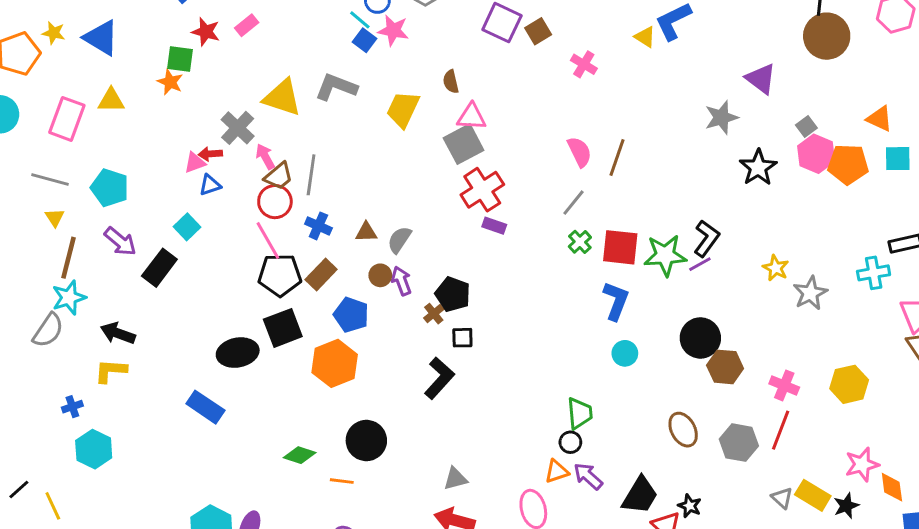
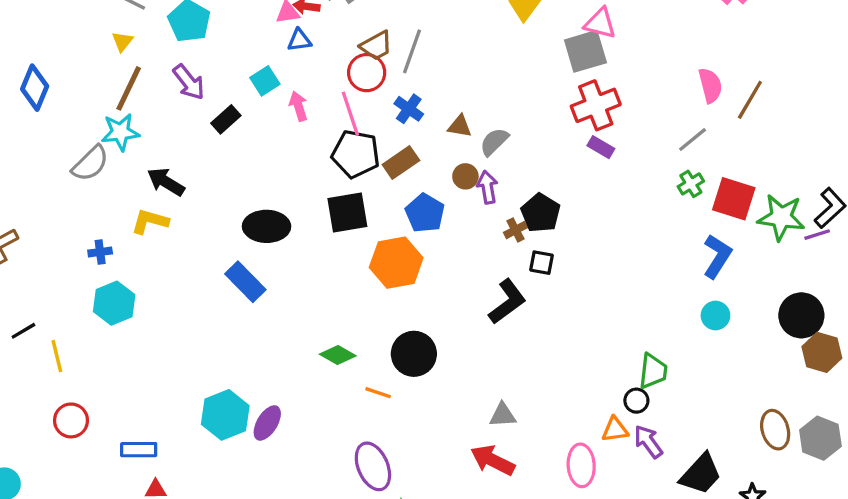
pink arrow: (265, 157) -> (298, 106), moved
black rectangle: (159, 268) -> (226, 119), size x0.7
black ellipse: (238, 353) -> (267, 226), moved
brown ellipse: (683, 430) -> (775, 430), moved

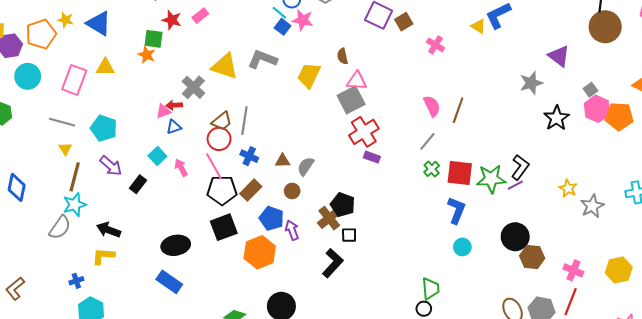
purple arrow: (487, 187) -> (292, 230), moved
brown cross: (515, 230) -> (329, 218), size x1.6

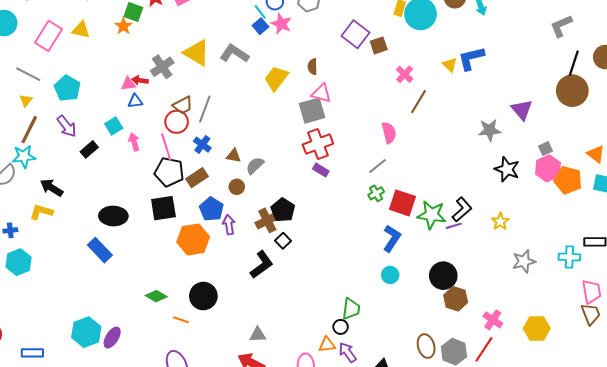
brown line: (458, 110) -> (419, 102), moved
black star: (557, 118) -> (507, 169), turned -30
yellow star: (568, 188) -> (500, 222), moved
black square: (349, 235) -> (283, 241), turned 35

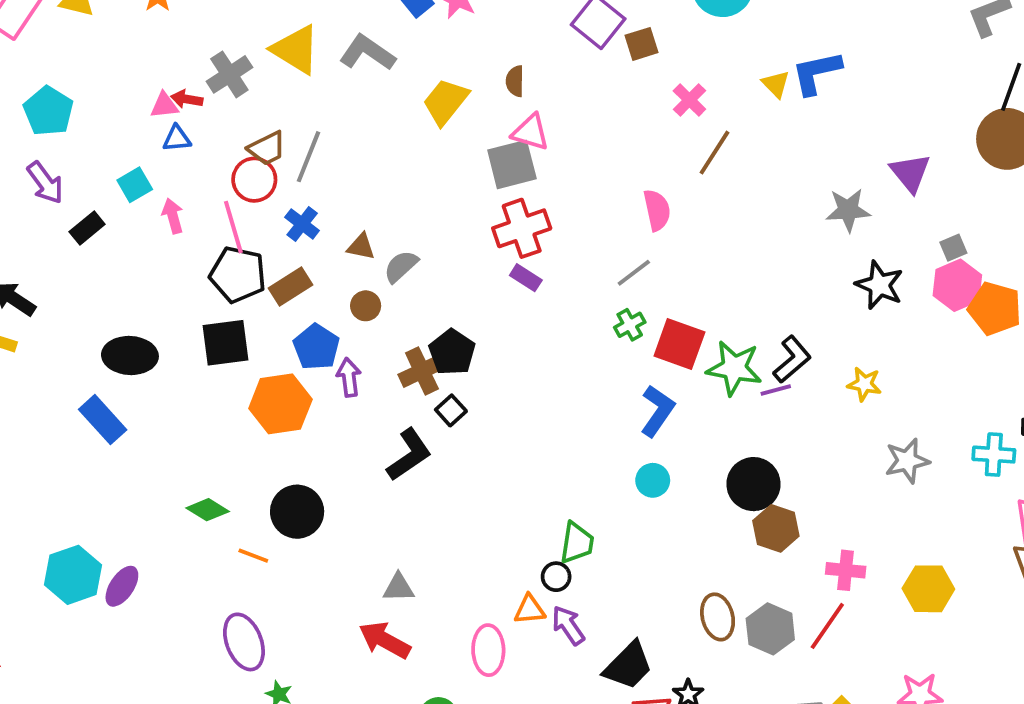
yellow star: (500, 222) -> (864, 384), turned -30
pink cross: (493, 320) -> (846, 570), turned -30

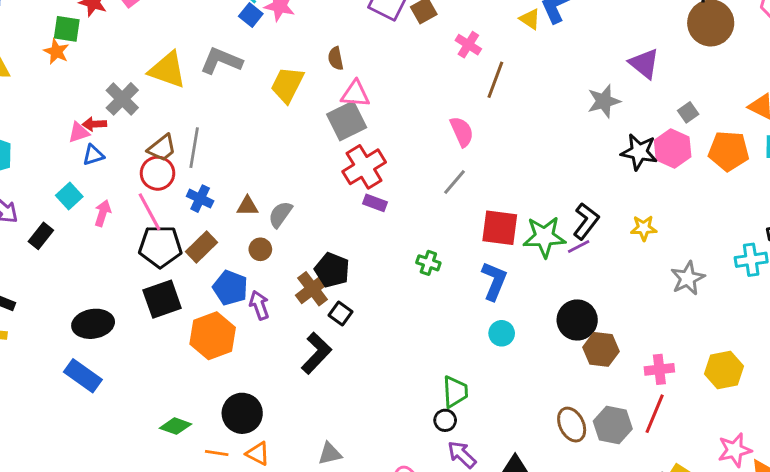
pink arrow: (173, 216) -> (103, 213), turned 45
pink hexagon: (957, 285) -> (673, 148), moved
green cross: (630, 325) -> (428, 263), moved, turned -30
orange triangle: (530, 610) -> (258, 453), moved, turned 45

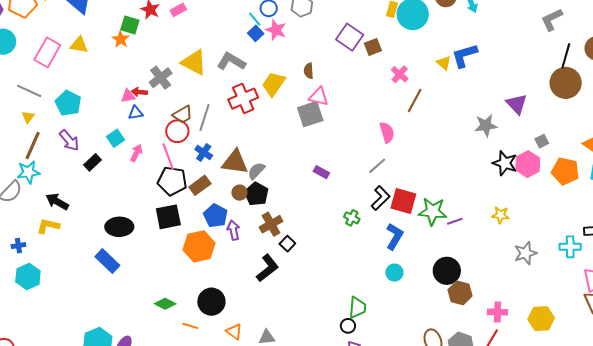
red cross: (364, 167) -> (243, 99), moved
brown triangle: (248, 206) -> (235, 162), size x1.8
black L-shape: (586, 221) -> (381, 198), moved
black pentagon: (332, 270) -> (256, 194), moved
orange triangle: (258, 453) -> (234, 332), moved

